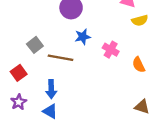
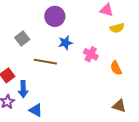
gray square: (35, 45) -> (22, 39), moved
blue arrow: (51, 89) -> (23, 89), moved

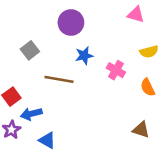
yellow semicircle: (117, 28) -> (149, 52), moved
blue arrow: (23, 89) -> (31, 114), turned 77
brown triangle: (119, 106) -> (141, 130), moved

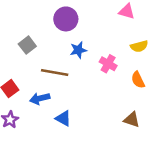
blue arrow: (31, 114) -> (40, 99), moved
blue triangle: (47, 140) -> (63, 118), moved

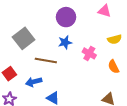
purple circle: (66, 19) -> (66, 17), moved
gray square: (27, 45) -> (24, 38), size x1.5

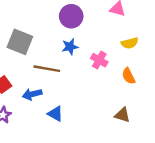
gray square: (24, 38) -> (20, 42), turned -30

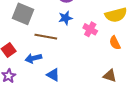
yellow semicircle: (130, 43) -> (116, 15), size x1.5

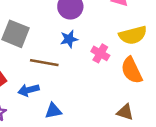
orange semicircle: (115, 43) -> (132, 70), size x1.5
blue triangle: (53, 75) -> (53, 111), turned -40

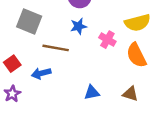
blue triangle: (53, 111) -> (92, 93), moved

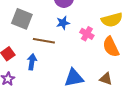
blue arrow: (41, 73) -> (32, 62), turned 112
blue triangle: (92, 93) -> (74, 78), size x1.5

